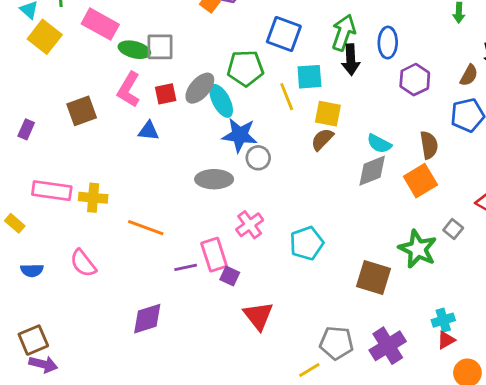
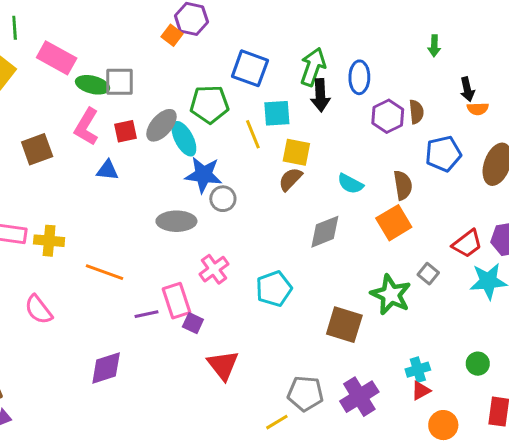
brown semicircle: (469, 75) -> (416, 112), moved, turned -35
gray diamond: (372, 171) -> (325, 232), moved

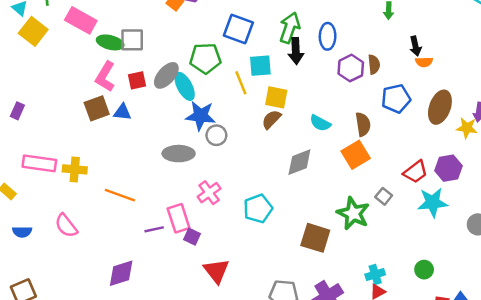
brown square: (37, 149) -> (97, 108), moved

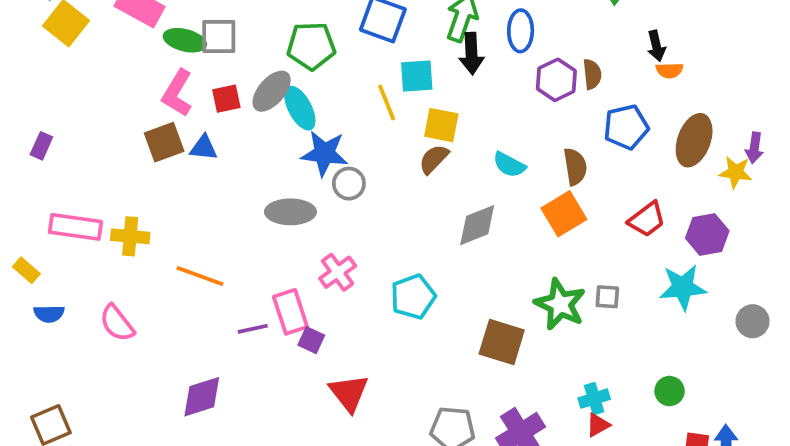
green pentagon: (205, 58) -> (311, 46), moved
red trapezoid: (415, 172) -> (647, 219), moved
gray square: (384, 196) -> (607, 297), moved, turned -35
blue semicircle: (22, 232) -> (49, 314), moved

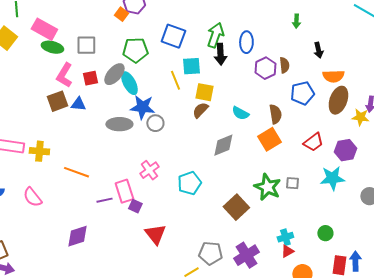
green ellipse: (185, 40) -> (52, 47), moved
orange semicircle: (670, 70) -> (333, 76), moved, size x1.5
gray ellipse: (290, 212) -> (119, 124), moved
brown square: (502, 342) -> (236, 207), turned 30

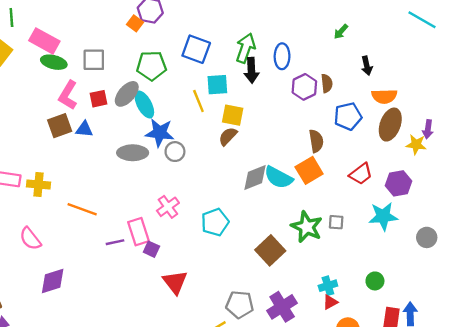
green arrow: (296, 21) -> (341, 32), turned 40
cyan semicircle: (240, 113) -> (278, 177), moved, size x1.4
purple diamond: (77, 236) -> (53, 281), moved

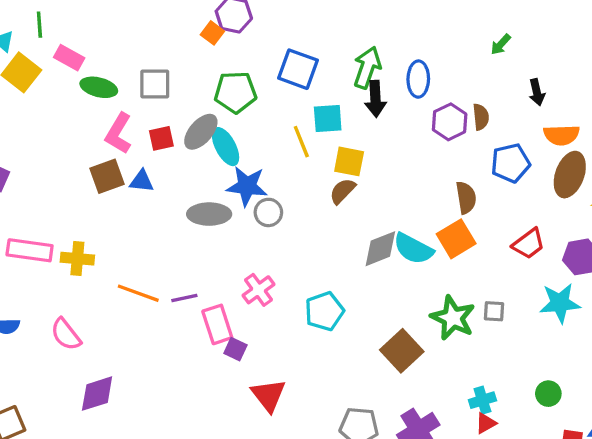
pink rectangle: (44, 41) -> (69, 58), moved, size x0.7
purple line: (115, 242) -> (184, 298), moved

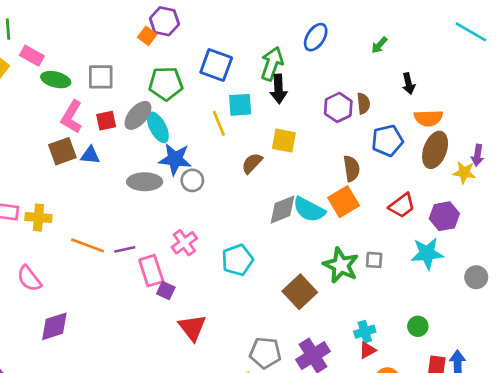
blue ellipse: (418, 79) -> (316, 37), moved, turned 32
yellow square: (349, 161) -> (284, 141), moved

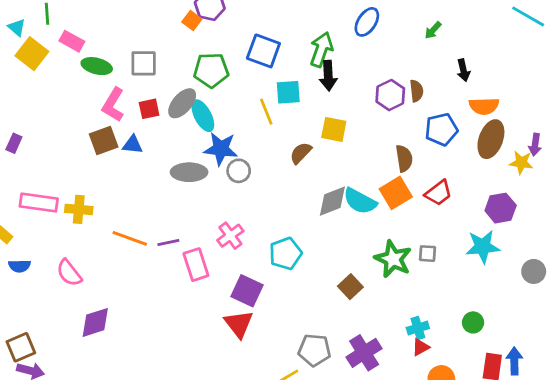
red trapezoid: (402, 206) -> (439, 193), moved
purple square: (166, 290) -> (247, 291), moved, size x1.6
brown square: (300, 292) -> (350, 287), size x0.7

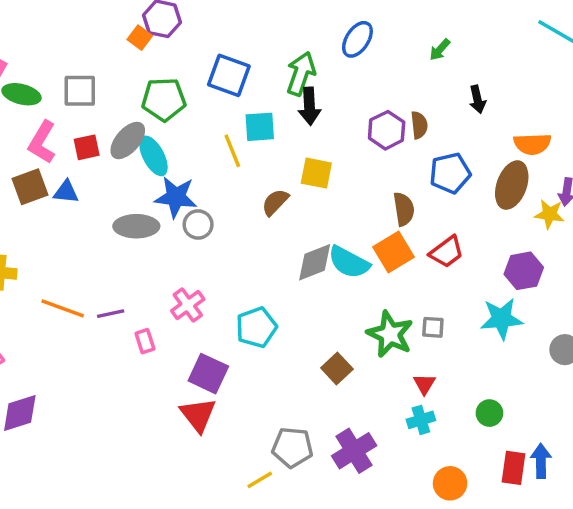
orange semicircle: (484, 106) -> (532, 144), moved
pink rectangle: (196, 265) -> (145, 341), size x0.6
red triangle: (421, 347) -> (424, 384), moved, turned -30

